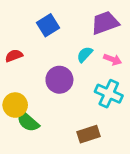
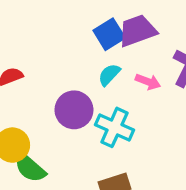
blue square: (48, 25) -> (109, 34), moved
cyan cross: (109, 94) -> (114, 127), moved

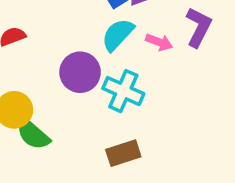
cyan semicircle: (109, 75) -> (118, 35), size x1.4

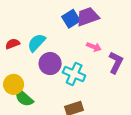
purple L-shape: (199, 27) -> (116, 63), moved
cyan semicircle: (118, 35) -> (36, 43), moved

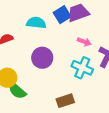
cyan semicircle: (36, 43) -> (36, 23), moved, turned 54
cyan cross: (74, 74) -> (82, 68), moved

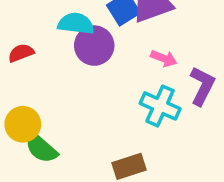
purple circle: (42, 58) -> (94, 46), moved

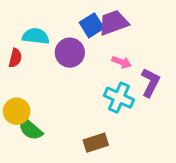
cyan semicircle: (76, 24) -> (36, 36), moved
red semicircle: (21, 53) -> (15, 58), turned 126

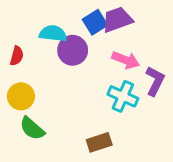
cyan semicircle: (36, 36) -> (53, 34), moved
pink arrow: (122, 62) -> (126, 60), size x1.4
yellow circle: (17, 111) -> (21, 96), moved

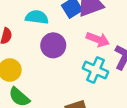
purple circle: (73, 50) -> (53, 45), moved

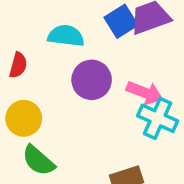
pink arrow: (98, 39) -> (145, 93), moved

